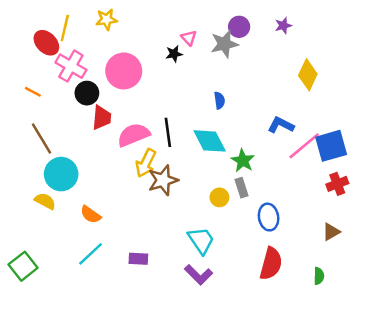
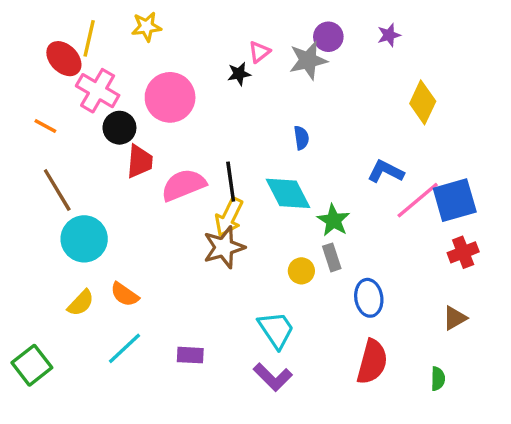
pink triangle: (189, 38) -> (259, 52), turned 35
yellow arrow: (146, 163) -> (229, 217), moved
yellow semicircle: (45, 201) -> (81, 303), moved, turned 105

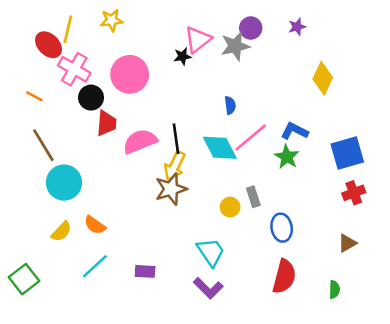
pink triangle: (259, 52) -> (198, 40), size x1.6
pink line: (418, 200) -> (251, 137), moved
green star: (333, 220) -> (287, 157), moved

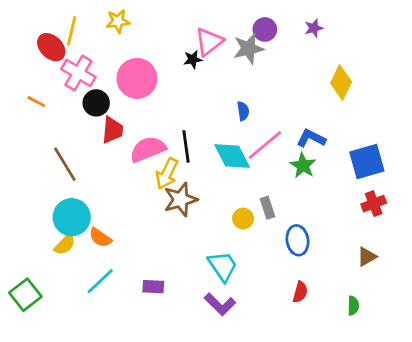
brown line: (43, 145) -> (65, 164), moved
yellow arrow: (175, 166) -> (167, 174), moved
cyan circle: (64, 183) -> (72, 217), moved
red semicircle: (284, 277) -> (300, 292), size x0.6

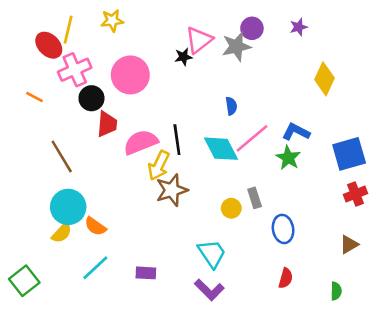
pink cross: (78, 73) -> (75, 70), turned 36

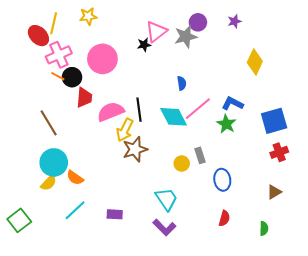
orange line: (35, 97) -> (58, 76), moved

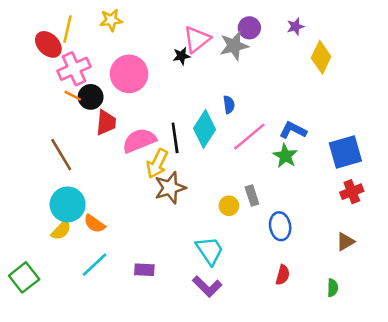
yellow diamond: (255, 62) -> (321, 57), moved
cyan diamond: (174, 117) -> (205, 129), moved, turned 60

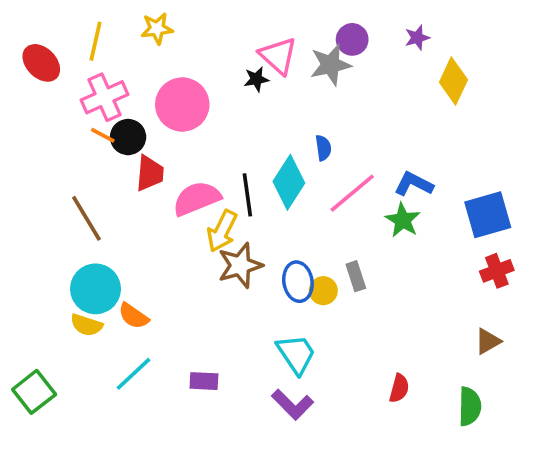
pink triangle: (197, 39) -> (278, 56), turned -40
red ellipse: (48, 44) -> (41, 63), moved
blue ellipse: (280, 226) -> (298, 282), moved
yellow semicircle: (61, 230) -> (86, 325), turned 65
green semicircle: (333, 288) -> (470, 406), size x1.5

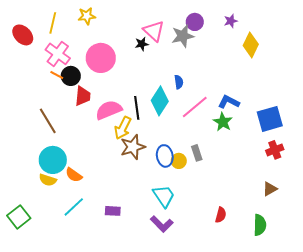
pink cross: (105, 97) -> (58, 54), turned -30

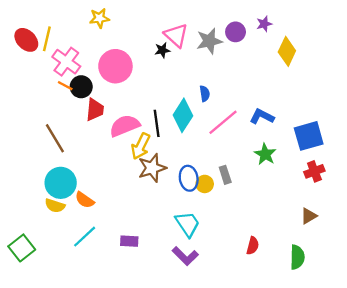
purple circle: (195, 22) -> (236, 32), moved
yellow line: (53, 23) -> (47, 39), moved
green star: (223, 122) -> (265, 154), moved

